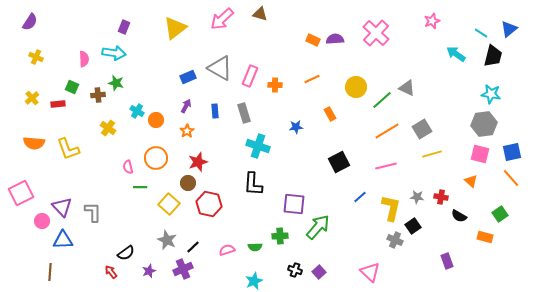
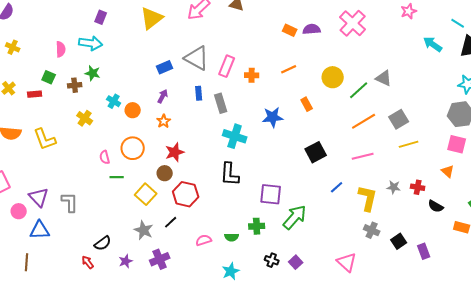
blue rectangle: (215, 111) -> (199, 93), moved
blue star: (296, 127) -> (273, 117), size x1.5
black square: (413, 226) -> (399, 241), moved
black line: (193, 247) -> (171, 222), moved

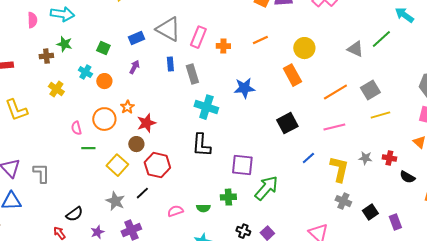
green square: (49, 77) -> (103, 48), moved
green line: (359, 90) -> (381, 39), moved
orange rectangle: (307, 104) -> (292, 75), moved, size x1.5
orange star: (164, 121) -> (127, 107), moved

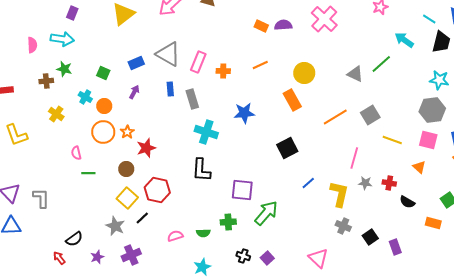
yellow line: (380, 115) -> (392, 140), moved, turned 36
orange circle: (104, 119) -> (103, 132), moved
pink line: (334, 127) -> (354, 158), moved, turned -60
brown circle: (136, 144) -> (126, 169), moved
yellow square: (117, 165) -> (127, 198), moved

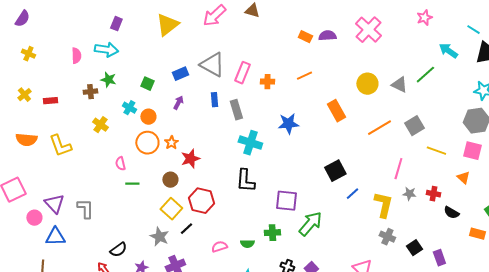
yellow circle: (304, 73) -> (367, 84), moved
black square: (287, 148) -> (335, 171), moved

